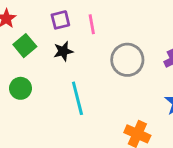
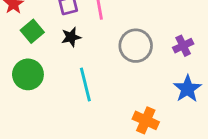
green circle: (21, 88) -> (28, 74), size x1.4

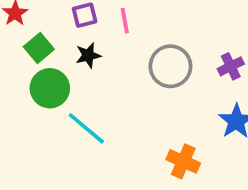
green circle: (28, 74) -> (50, 88), moved
cyan line: (85, 84) -> (86, 128), moved, turned -36

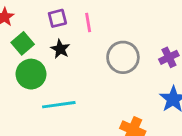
black star: (88, 55) -> (60, 49), turned -30
cyan line: (86, 128) -> (59, 105), turned -48

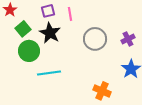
black star: (60, 49) -> (50, 33), size x1.5

